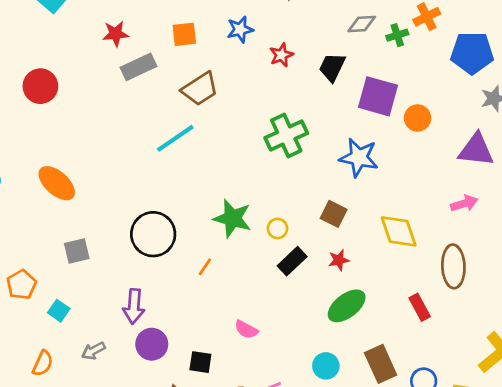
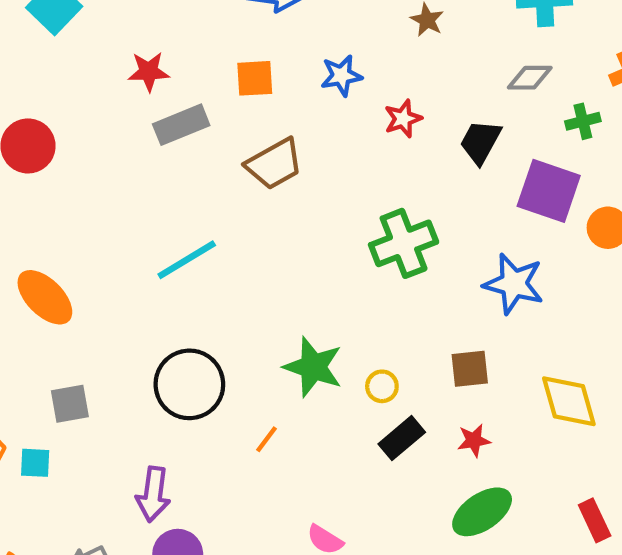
green cross: (397, 35) -> (583, 121), moved
cyan line: (175, 138) -> (187, 260), moved
brown square: (334, 214) -> (470, 369), turned -36
cyan square: (59, 311) -> (35, 463), moved, turned -35

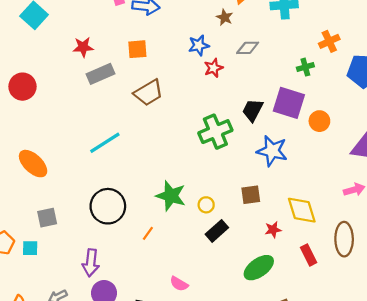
blue star: (341, 76) -> (199, 45), moved
gray diamond: (530, 78) -> (248, 48), moved
black trapezoid: (480, 142) -> (253, 110), moved
red star: (474, 440) -> (273, 230), moved
red rectangle: (595, 520) -> (309, 255), moved

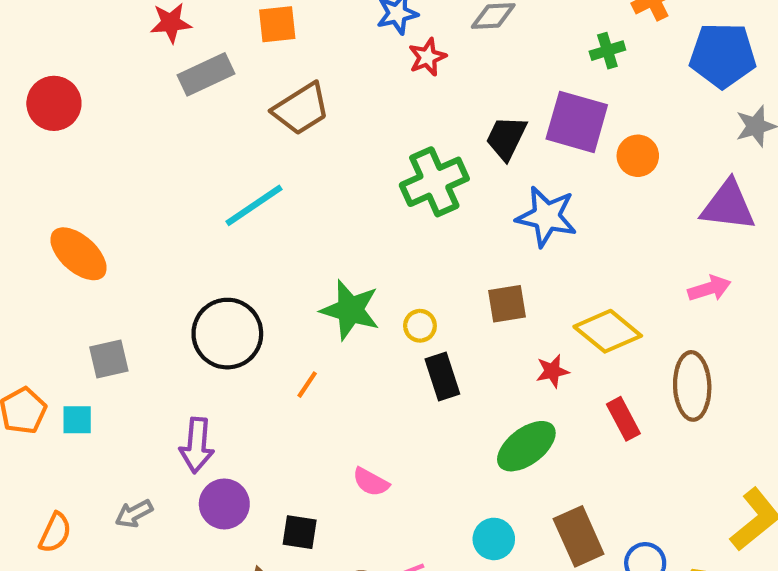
cyan line: (105, 143) -> (254, 205), moved
yellow diamond: (302, 210) -> (608, 331), turned -32
black rectangle: (217, 231) -> (442, 377), turned -65

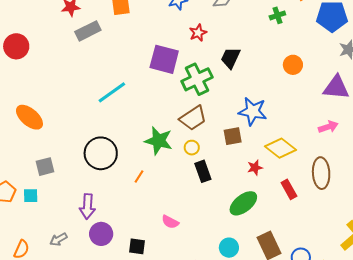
red star: (427, 57) -> (198, 33), moved
brown trapezoid: (301, 109) -> (193, 118), moved
purple square: (577, 122) -> (164, 59), moved
blue star: (547, 217) -> (253, 111), moved

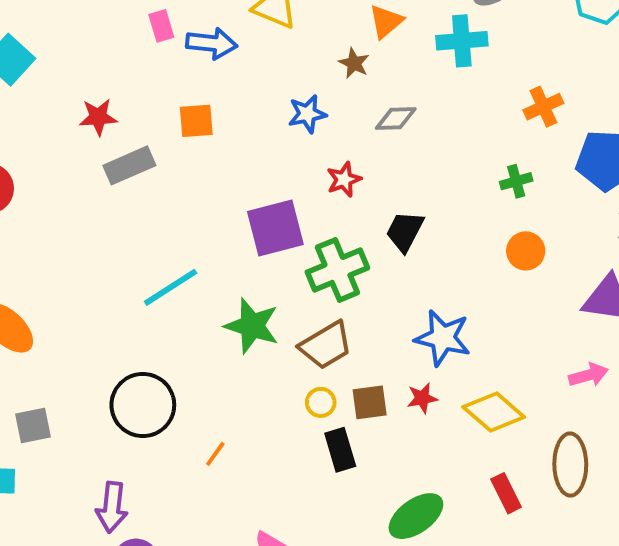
green cross: (277, 15) -> (516, 181), moved
purple square: (164, 59) -> (275, 228), turned -32
brown square: (233, 136) -> (370, 402), moved
green star: (159, 141) -> (252, 326), moved
red star: (255, 168) -> (422, 398), moved

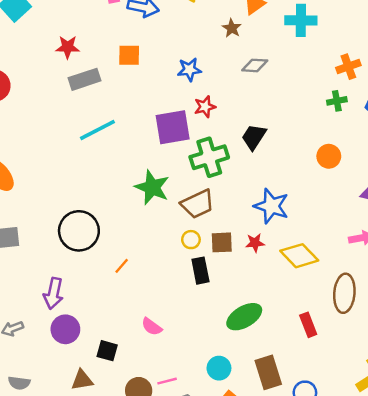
blue star: (307, 114) -> (189, 70), moved
red star: (344, 179) -> (205, 107), moved
green cross: (516, 181) -> (337, 101), moved
cyan line: (171, 287) -> (97, 130), moved
red rectangle: (506, 493) -> (308, 325), moved

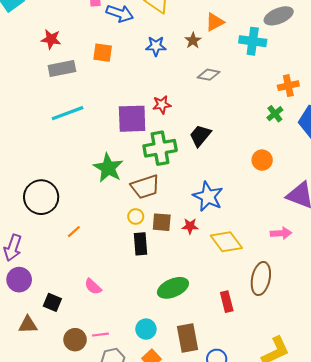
blue star: (189, 70) -> (156, 46), moved
green cross: (337, 101) -> (275, 114), turned -35

